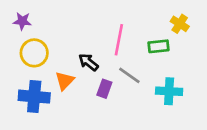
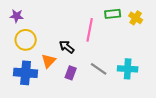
green rectangle: (159, 46) -> (113, 14), moved
gray line: (129, 75) -> (99, 69), moved
purple rectangle: (104, 89) -> (71, 73), moved

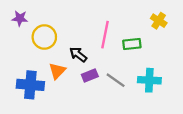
green rectangle: (113, 14) -> (132, 44), moved
yellow circle: (26, 40) -> (44, 37), moved
purple rectangle: (71, 73) -> (90, 76), moved, turned 48

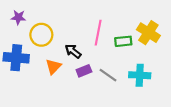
yellow cross: (159, 21) -> (148, 33), moved, size x1.5
blue cross: (30, 85) -> (16, 58), moved

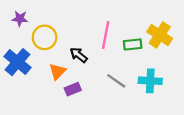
blue cross: (16, 58) -> (17, 62), turned 35
purple rectangle: (84, 71) -> (73, 89), moved

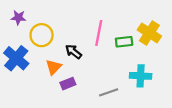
gray line: (116, 81) -> (109, 92), moved, turned -54

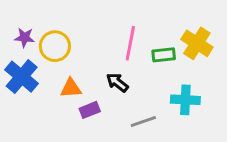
purple star: (18, 18) -> (24, 37), moved
black arrow: (73, 52) -> (117, 82), moved
orange triangle: (54, 67) -> (71, 88), turned 42

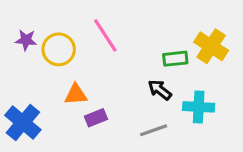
pink line: (130, 43) -> (105, 35), moved, turned -44
blue cross: (22, 77) -> (23, 122), moved
black arrow: (117, 82) -> (160, 90), moved

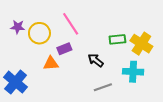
yellow cross: (211, 46) -> (141, 44), moved
black arrow: (160, 90) -> (96, 60), moved
purple rectangle: (96, 118) -> (64, 49), moved

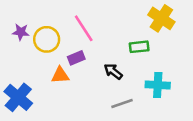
yellow cross: (141, 44) -> (161, 18), moved

